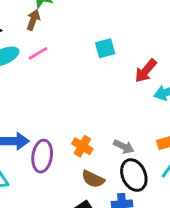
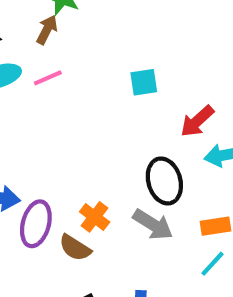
gray arrow: (124, 147) -> (153, 225), size x1.4
black ellipse: (134, 175) -> (164, 181), moved
brown semicircle: (93, 179) -> (75, 248), moved

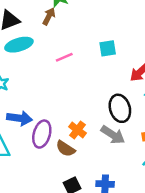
pink line: (48, 78) -> (64, 57), moved

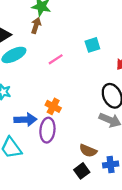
orange cross: (77, 130) -> (53, 106), moved
brown semicircle: (66, 149) -> (88, 151), moved

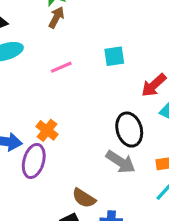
brown arrow: (36, 26) -> (56, 17), moved

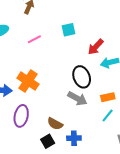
orange cross: (47, 130) -> (28, 81), size x1.5
purple ellipse: (34, 161) -> (21, 116), moved

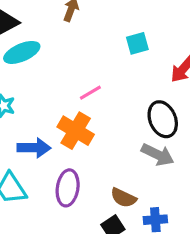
pink line: (34, 39) -> (90, 93), moved

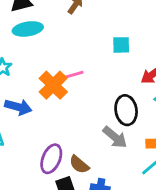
orange cross: (76, 131) -> (53, 85), moved
purple ellipse: (68, 188) -> (51, 159), moved

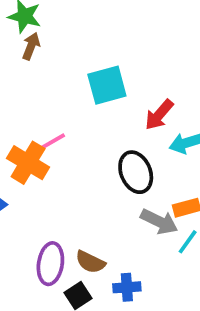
cyan square: (121, 45) -> (107, 85), size x1.5
gray arrow: (115, 137) -> (159, 222), moved

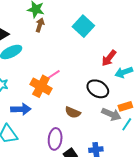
cyan square: (107, 85) -> (83, 26), moved, turned -30
black ellipse: (136, 172) -> (98, 89), turned -35
brown semicircle: (90, 262) -> (73, 112), moved

